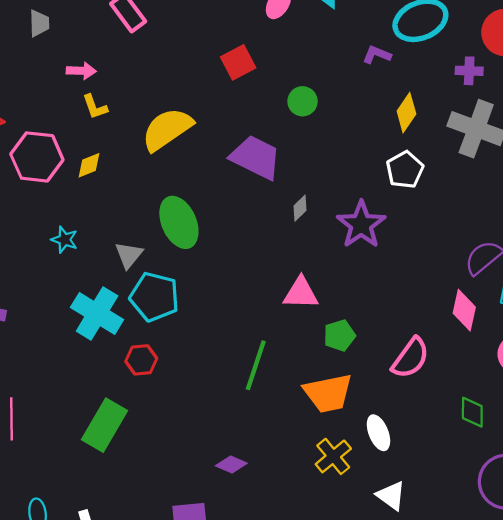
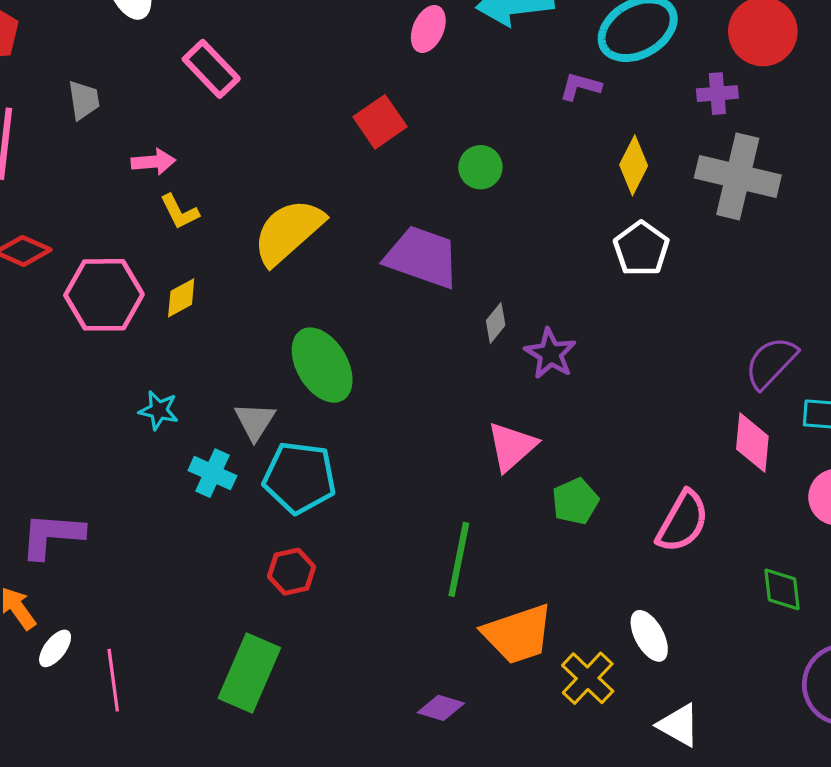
purple star: (361, 225) -> (550, 354), moved, size x0.7
pink triangle: (301, 293) -> (512, 446), turned -36
cyan cross: (97, 314) -> (212, 473), moved, size x0.6
orange trapezoid: (328, 393) -> (518, 634), moved

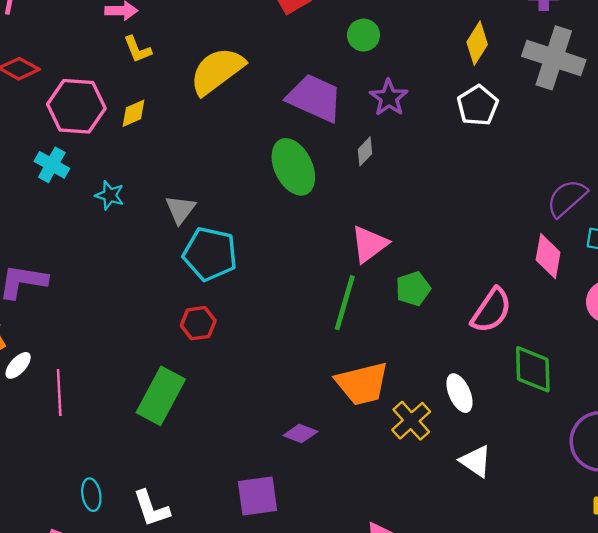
purple star: (550, 354) -> (389, 98), moved
green ellipse: (322, 365) -> (293, 167), moved
cyan cross: (212, 473) -> (52, 165), moved
green line: (459, 559) -> (345, 303), moved
green diamond: (782, 589) -> (533, 369), moved, size x1.4

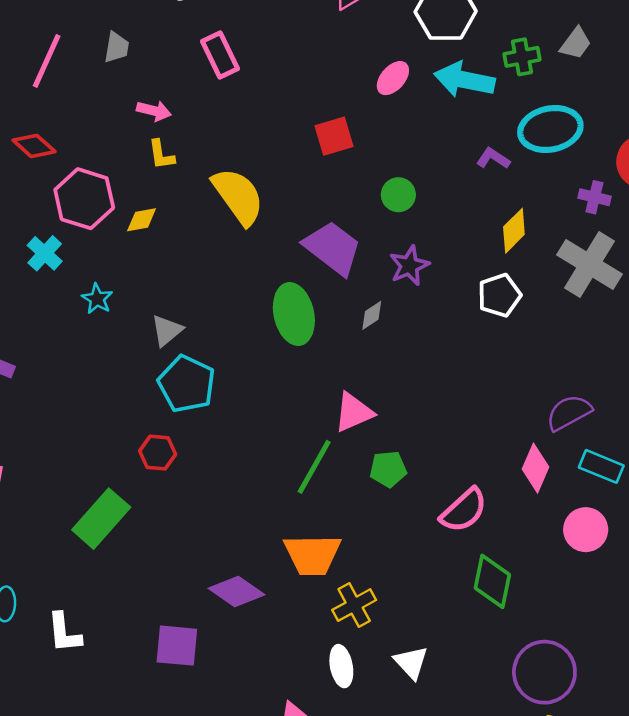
yellow semicircle: (217, 71) -> (238, 196), turned 78
white ellipse: (459, 393) -> (341, 666), moved
purple diamond: (300, 434) -> (237, 591), size x1.5

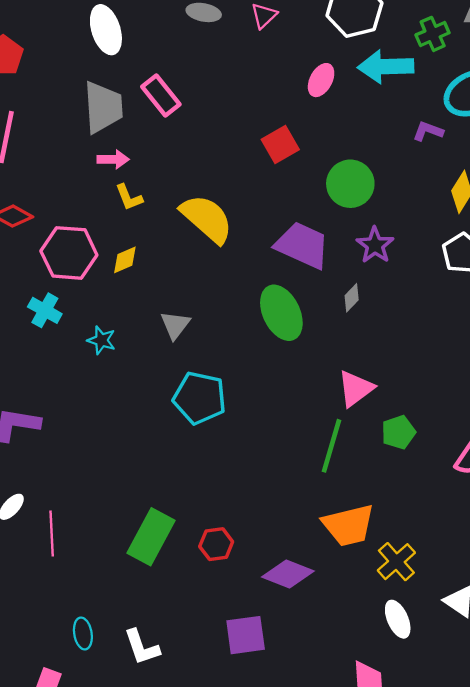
gray trapezoid: (117, 47) -> (103, 107), moved, size x1.8
green circle: (398, 195) -> (350, 184), size x1.5
gray triangle: (167, 331) -> (175, 325), moved
red hexagon: (158, 453) -> (216, 544), moved

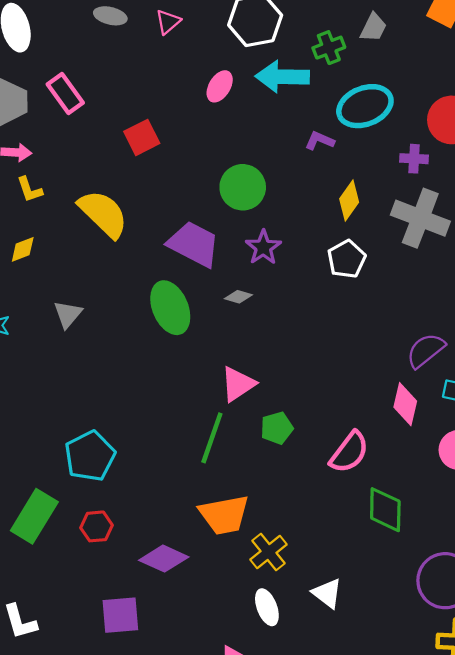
red square: (280, 145) -> (142, 137), moved
gray diamond: (352, 298) -> (238, 297), turned 60
cyan pentagon: (200, 398) -> (90, 456), moved, turned 30

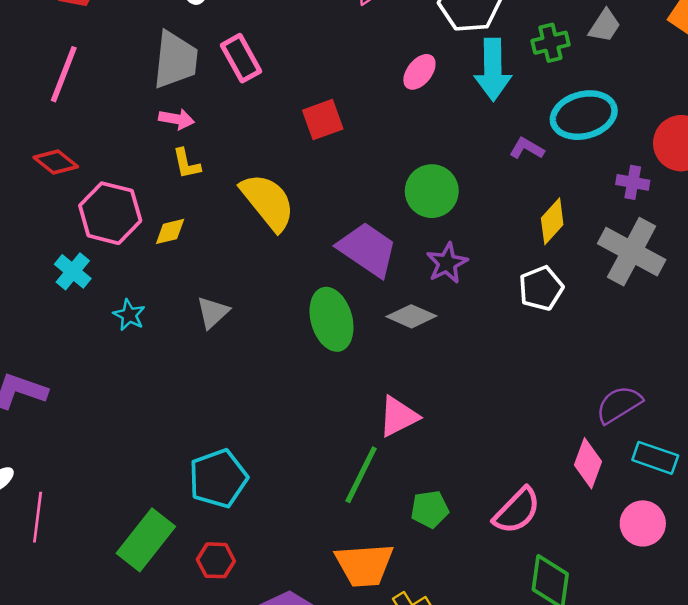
cyan arrow: (282, 77) -> (493, 70), turned -99
gray diamond: (238, 297) -> (411, 316), size x1.5
green pentagon: (277, 428) -> (430, 509), moved

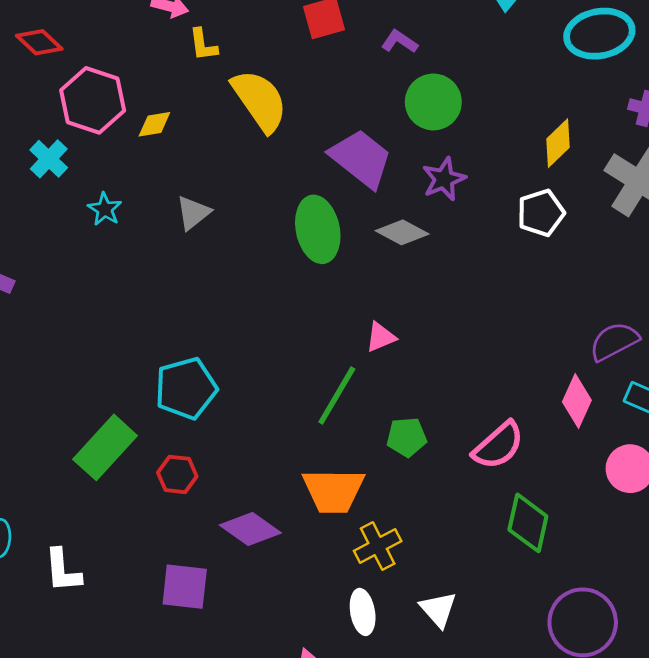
purple L-shape: (527, 148) -> (400, 42), moved
yellow L-shape: (187, 164) -> (203, 45), moved
pink triangle: (398, 417) -> (381, 337), size x0.7

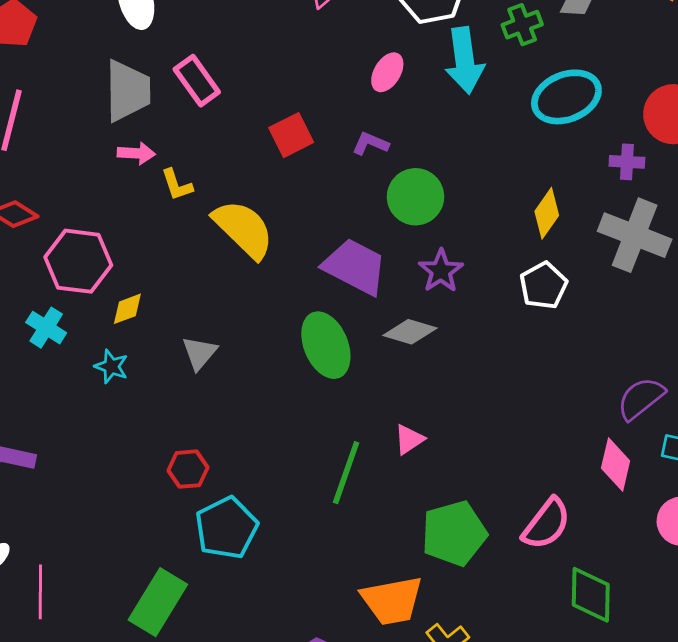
yellow diamond: (154, 124) -> (127, 309), moved
green line: (337, 395) -> (346, 473), moved
green pentagon: (407, 437) -> (454, 533), size x1.6
red hexagon: (177, 474) -> (188, 469), moved

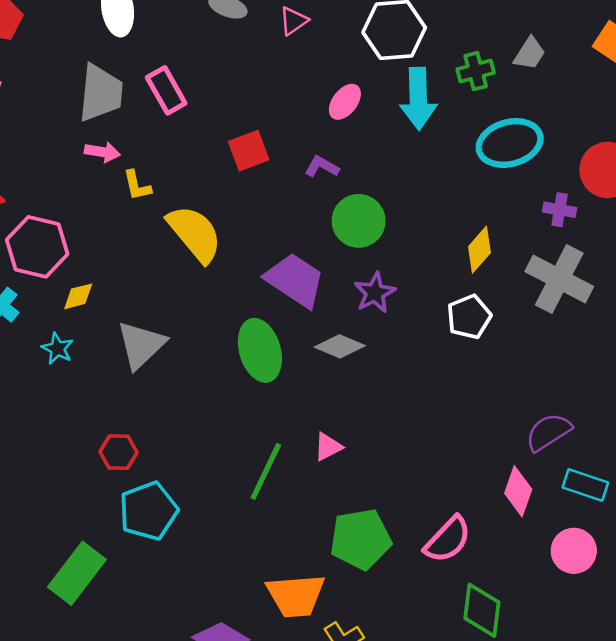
gray triangle: (199, 353) -> (141, 345), size x1.5

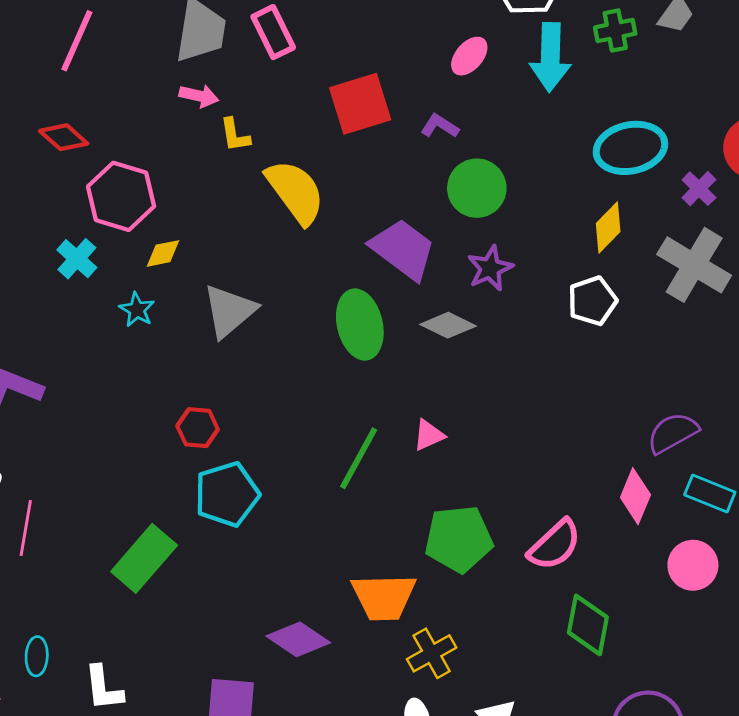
cyan ellipse: (510, 143) -> (630, 148), moved
red square: (249, 151) -> (360, 104), size x1.4
purple cross: (560, 210) -> (699, 189), turned 32

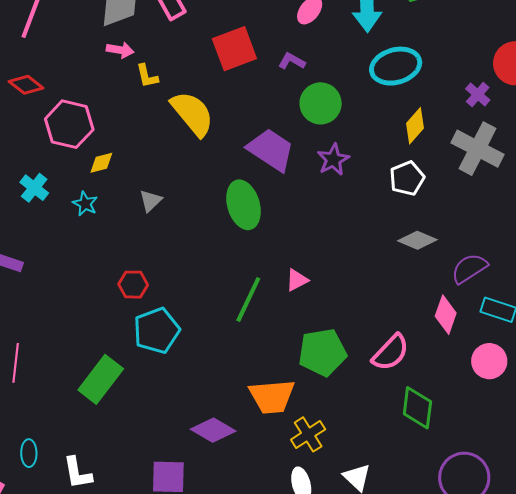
cyan ellipse: (630, 148) -> (396, 66), moved
cyan cross: (77, 259) -> (34, 188), moved
gray triangle: (229, 311) -> (151, 201), size x0.6
gray diamond: (448, 325) -> (417, 240), moved

